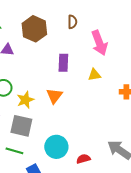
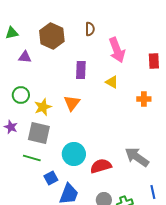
yellow triangle: (94, 75) -> (112, 82), turned 40
red semicircle: (83, 159) -> (101, 166), size x1.5

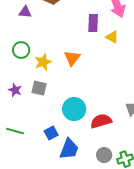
purple rectangle: (81, 70) -> (93, 23), moved
purple star: (11, 127) -> (15, 90), moved
gray square: (39, 133) -> (39, 88), size x0.7
green line: (32, 158) -> (15, 131), moved

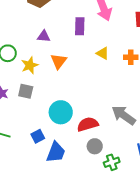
purple triangle: (25, 12) -> (44, 36), moved
yellow triangle: (112, 37) -> (103, 53), moved
gray circle: (104, 155) -> (95, 146), moved

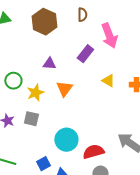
purple rectangle: (80, 26) -> (85, 54), turned 36

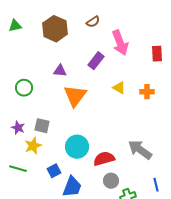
brown semicircle: (82, 15) -> (93, 22), turned 56
orange triangle: (64, 89) -> (75, 96), size x1.4
yellow star: (35, 93) -> (33, 146), moved

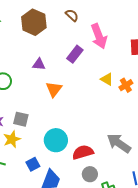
brown semicircle: (93, 22) -> (72, 15), turned -104
yellow triangle: (119, 88) -> (107, 79), moved
orange cross: (147, 92) -> (126, 85), turned -32
orange triangle: (75, 96) -> (54, 89), size x0.7

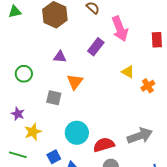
orange cross: (126, 85) -> (148, 86), moved
gray square: (21, 119) -> (54, 98), moved
gray arrow: (119, 143) -> (140, 136), turned 125

